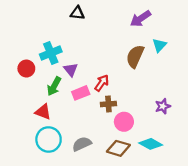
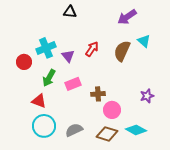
cyan triangle: (159, 45) -> (144, 41), turned -32
purple triangle: (71, 70) -> (68, 56), moved
red arrow: (102, 83) -> (92, 49), moved

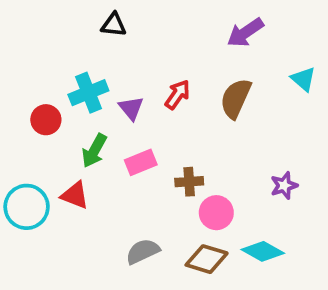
black triangle: (70, 12) -> (114, 25), moved
cyan triangle: (144, 41) -> (303, 79), moved
cyan circle: (44, 126) -> (27, 207), moved

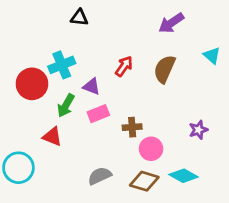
purple triangle: (131, 108) -> (92, 87), moved, turned -30
red circle: (46, 120) -> (32, 84), size x1.5
cyan circle: (27, 207) -> (18, 168), moved

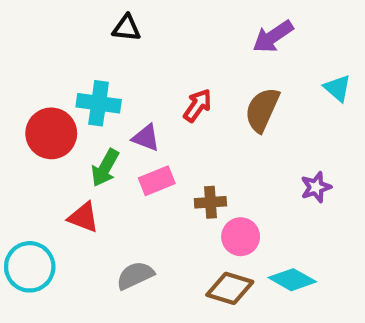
cyan cross: (62, 65) -> (99, 103), turned 30
purple star: (198, 130) -> (316, 187), moved
gray semicircle: (100, 176) -> (135, 275), moved

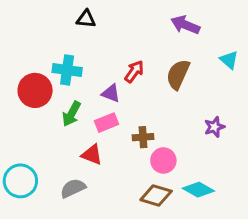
purple arrow: (273, 37) -> (185, 25), turned 56
purple triangle: (146, 138) -> (111, 93), moved
red triangle: (84, 217) -> (92, 155), moved
gray semicircle: (135, 275) -> (73, 188), moved

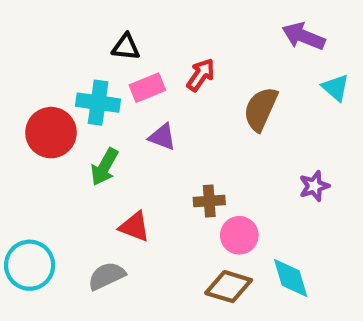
black triangle: (86, 19) -> (126, 47), moved
purple arrow: (185, 25) -> (303, 36), moved
red arrow: (134, 71) -> (201, 75), moved
pink rectangle: (106, 123) -> (147, 88), moved
cyan diamond: (198, 190) -> (291, 278), turned 44

